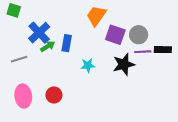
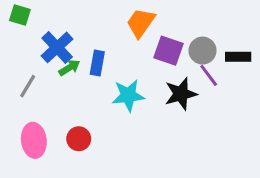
black rectangle: (163, 50) -> (238, 57), moved
purple line: (143, 52) -> (209, 75), turned 56
gray line: (19, 59) -> (28, 86), turned -42
cyan star: (88, 65) -> (128, 95), size x1.5

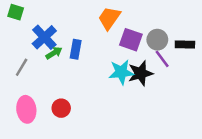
cyan star: (128, 95) -> (121, 72), moved

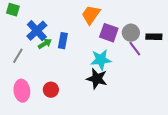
black star: (140, 73) -> (97, 79), moved, turned 30

